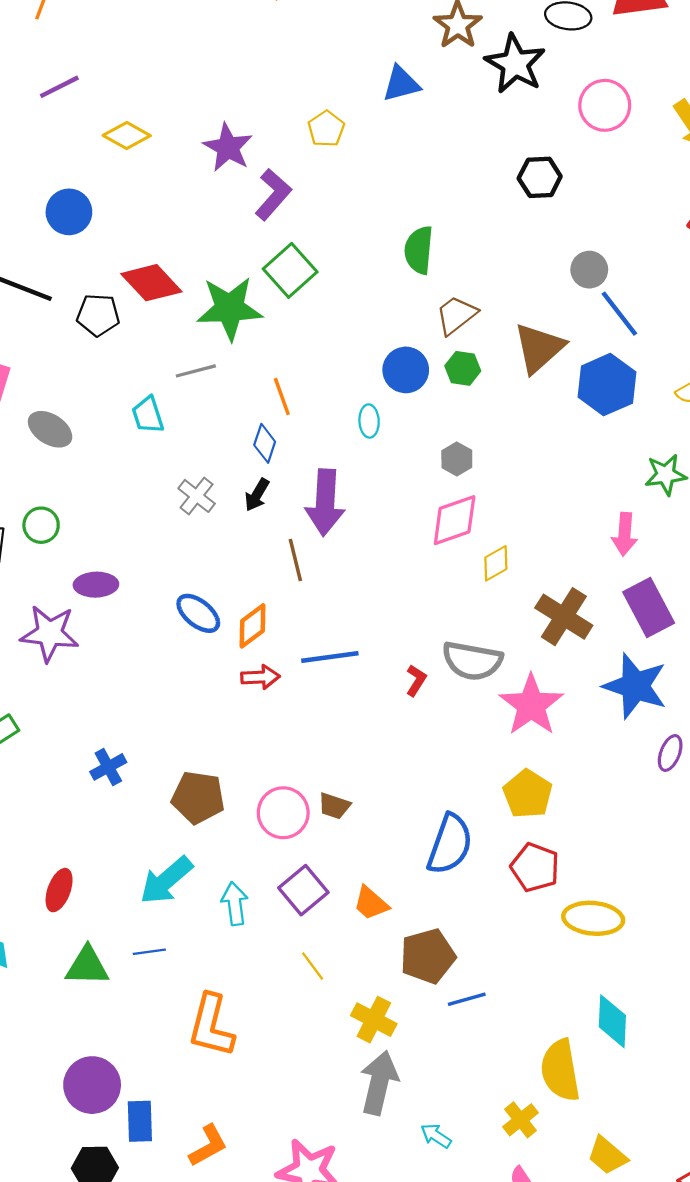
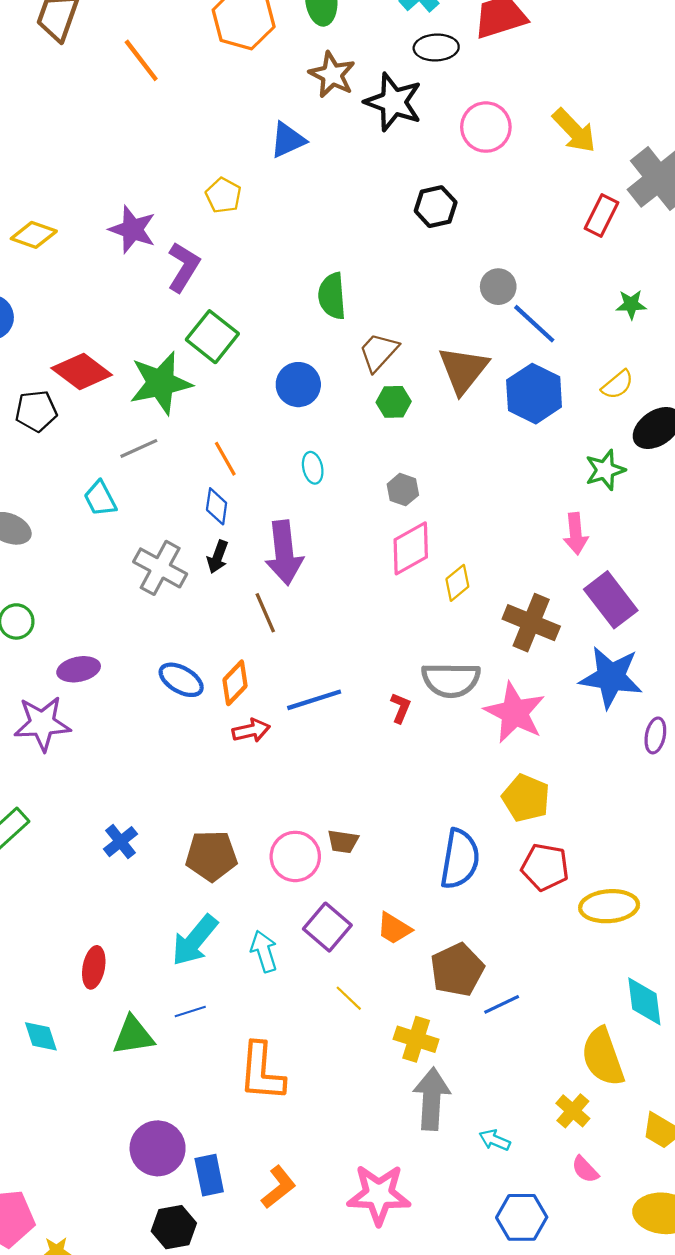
blue circle: (406, 370) -> (298, 385), moved
gray cross: (197, 496) -> (160, 568), size x1.4

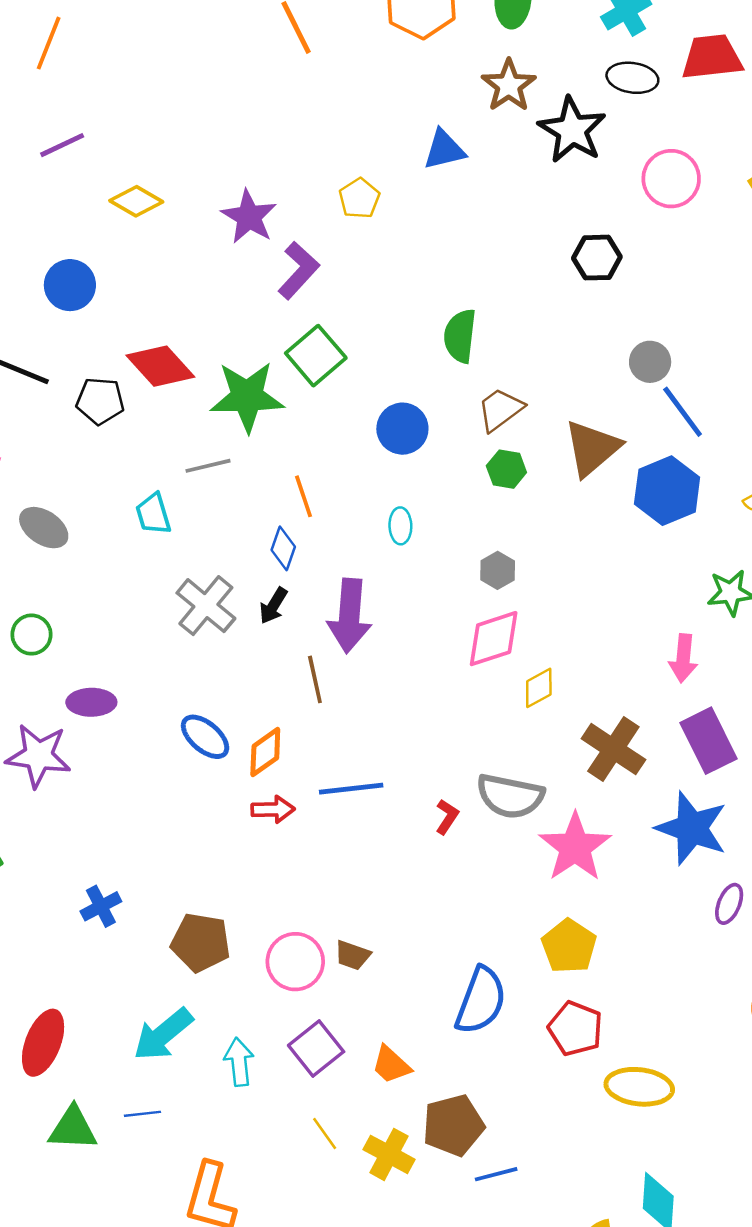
red ellipse: (94, 967) -> (43, 1043), size x1.4
yellow cross: (416, 1039) -> (389, 1154), moved

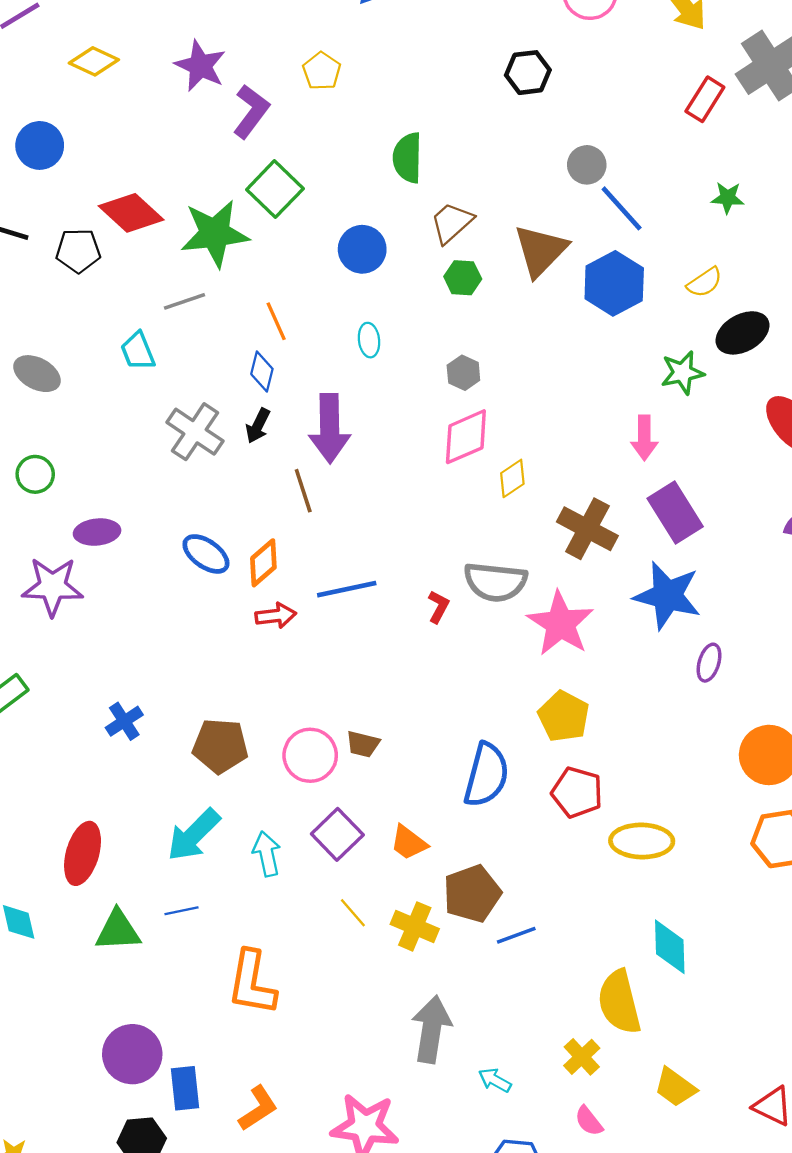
yellow pentagon: (359, 198) -> (322, 71), moved

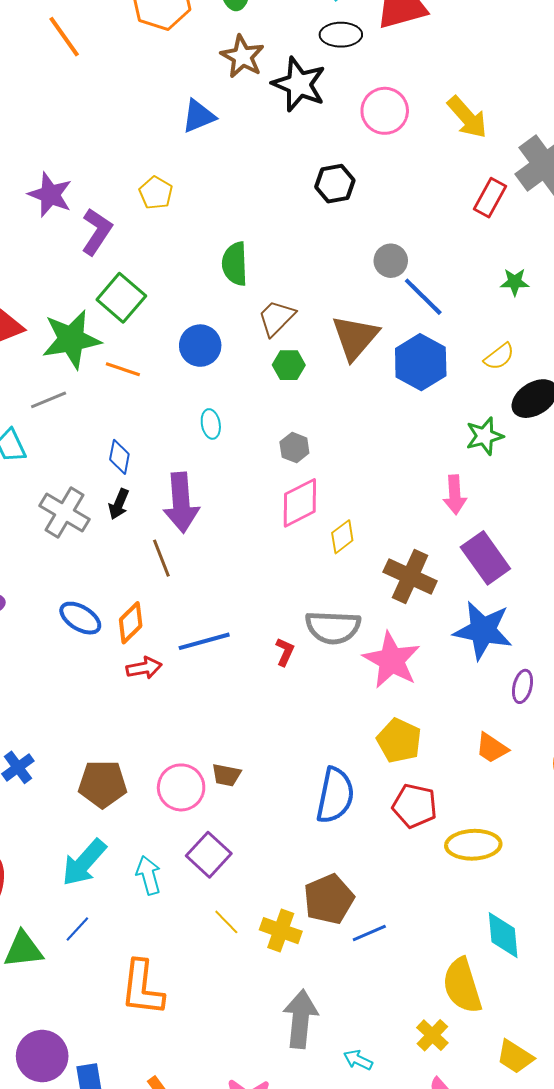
orange line: (276, 321) -> (123, 369), moved, turned -44
orange trapezoid: (409, 843) -> (492, 748), moved
blue line: (181, 911) -> (77, 929), turned -32

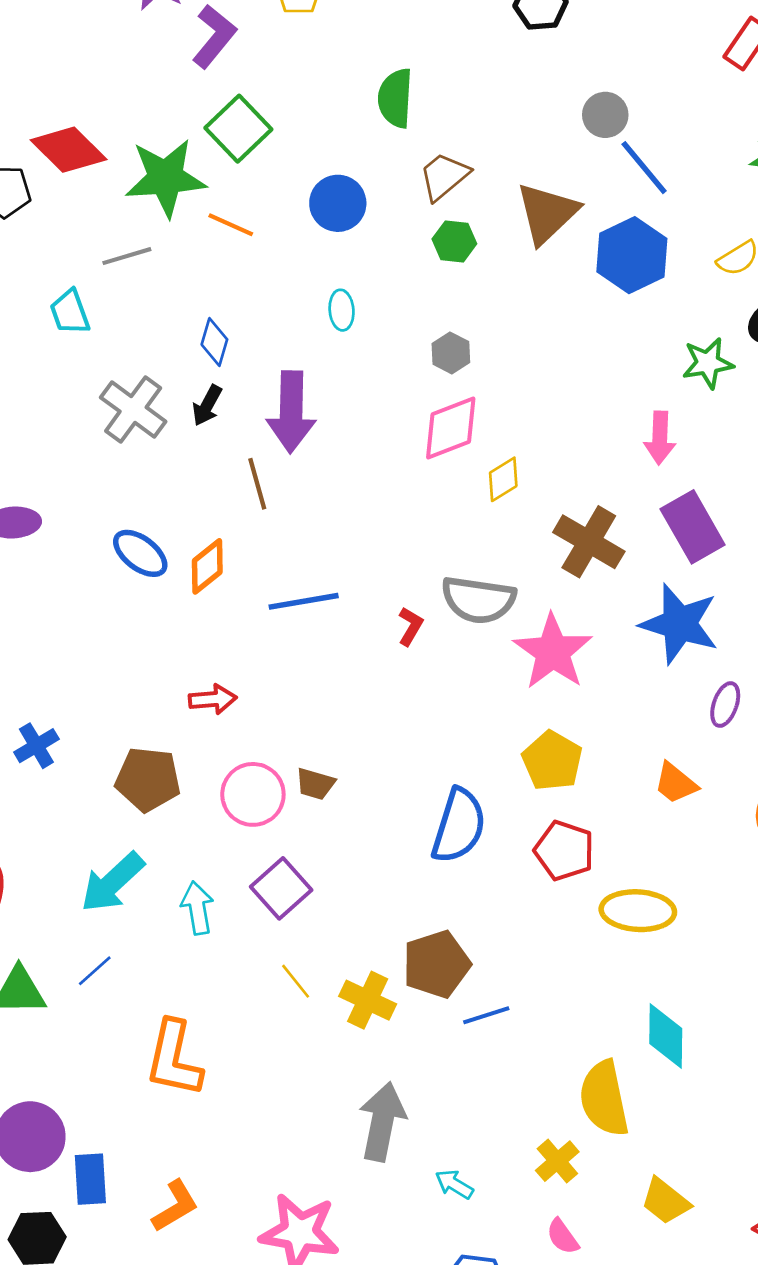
red arrow: (144, 668) -> (213, 699), moved

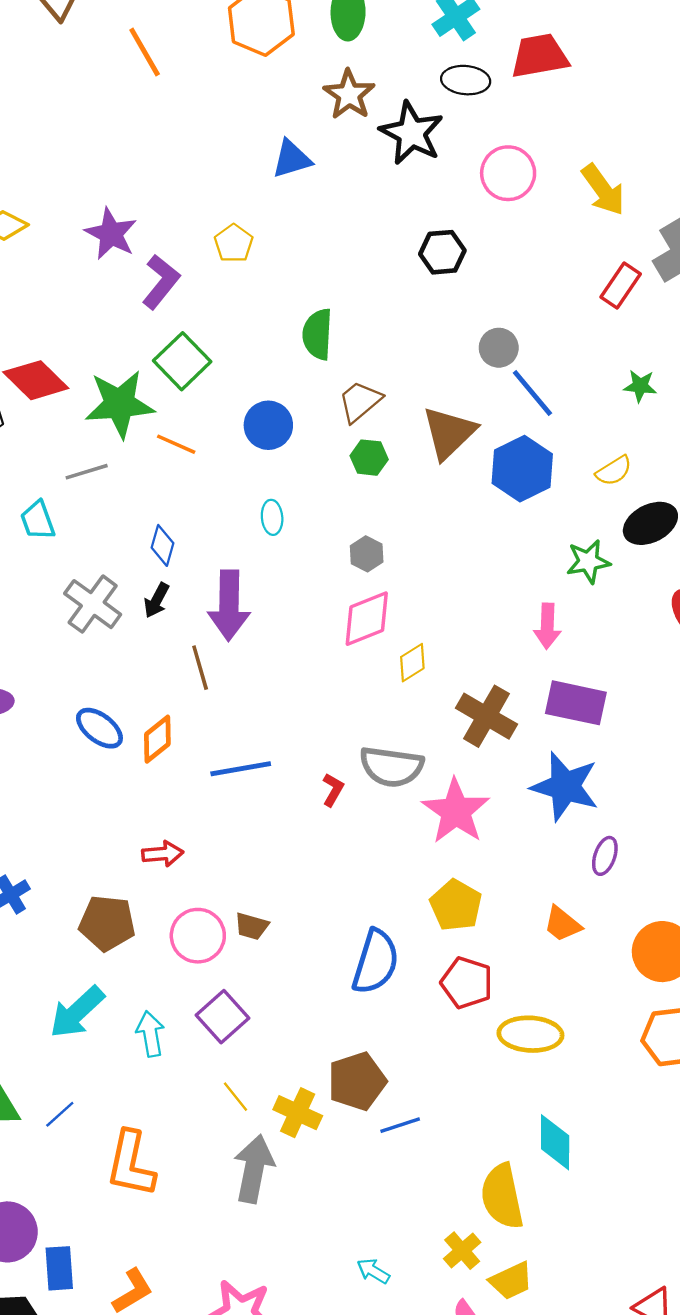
purple rectangle: (693, 527) -> (576, 703), turned -48
blue line: (95, 971) -> (60, 1114), moved
gray arrow: (382, 1122) -> (254, 1169), moved
yellow trapezoid: (665, 1201) -> (511, 1281), moved, turned -63

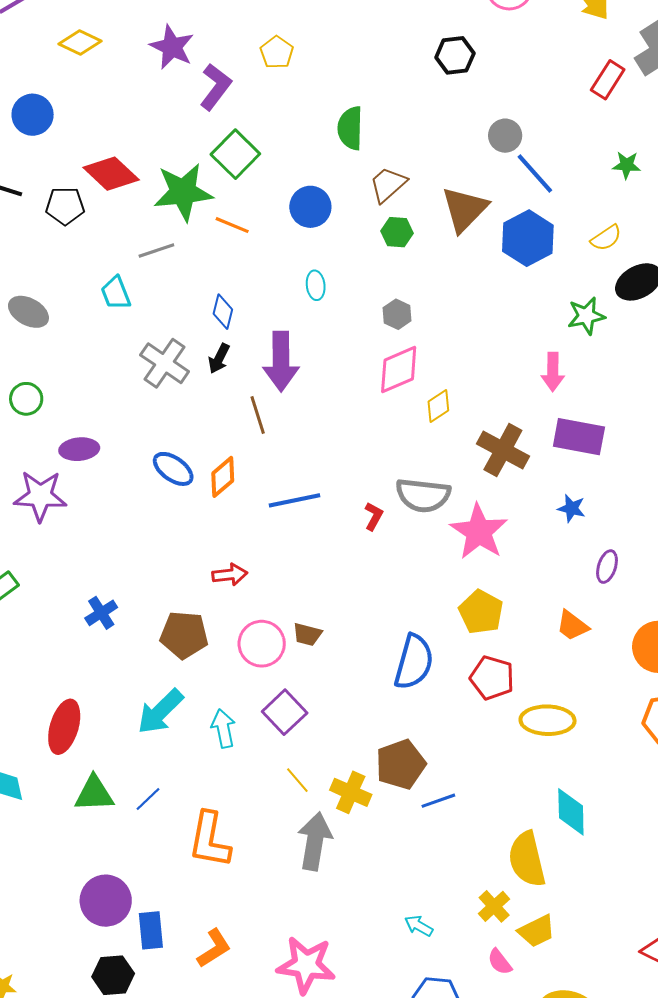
blue star: (565, 787) -> (571, 508), size x0.5

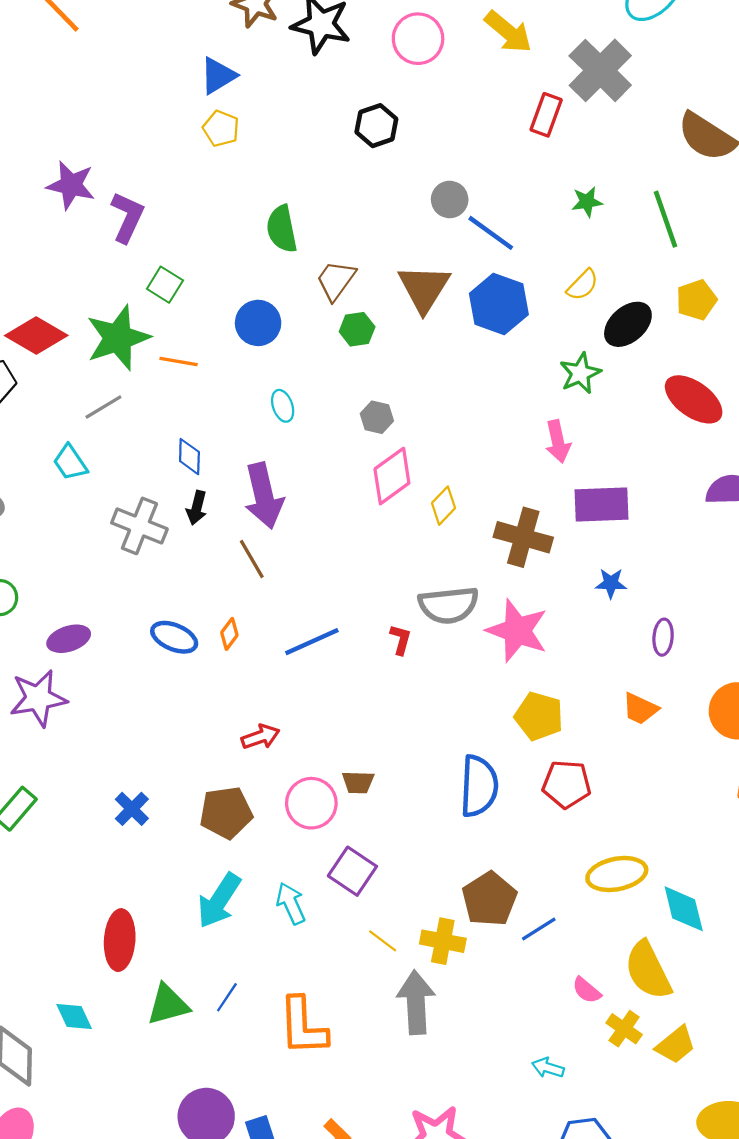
yellow pentagon: (277, 52) -> (221, 129), moved
green square: (235, 154) -> (165, 285), size x0.7
orange diamond: (223, 477) -> (229, 634), size x0.7
yellow ellipse: (548, 720) -> (617, 874), moved
pink semicircle: (500, 962) -> (587, 990), moved

